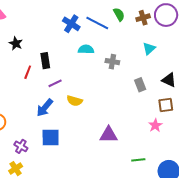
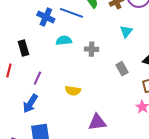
black rectangle: (45, 61) -> (23, 48), moved
purple line: (55, 83) -> (37, 78), turned -32
yellow semicircle: (75, 101) -> (73, 91), moved

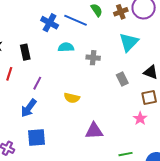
cyan triangle: (126, 31) -> (129, 42), size x1.5

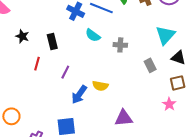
cyan triangle: (129, 42) -> (165, 35), moved
cyan semicircle: (66, 47) -> (93, 35), turned -140
blue arrow: (29, 108) -> (79, 95), moved

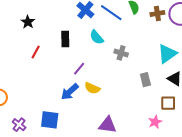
black rectangle: (52, 42) -> (65, 39), moved
purple line: (65, 72) -> (79, 69), moved

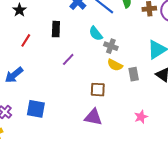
cyan semicircle: (97, 37) -> (96, 34), moved
yellow semicircle: (92, 88) -> (115, 65), moved
blue arrow: (70, 92) -> (14, 75), moved
brown square: (168, 103) -> (98, 90), moved

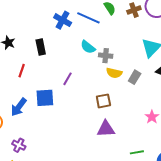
black rectangle: (56, 29) -> (41, 47), moved
gray rectangle: (134, 74) -> (135, 77), turned 56
blue square: (36, 109) -> (45, 98), moved

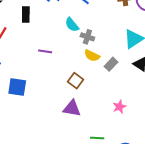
purple line: (67, 79) -> (45, 51), turned 56
blue square: (45, 98) -> (17, 87), moved
brown square: (103, 101) -> (76, 81), turned 35

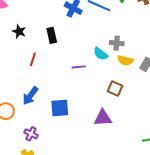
cyan semicircle: (72, 25) -> (101, 54), moved
purple triangle: (72, 108) -> (103, 118), moved

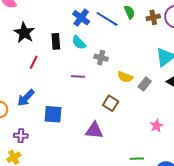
black star: (19, 31) -> (24, 33), size x1.5
gray cross: (117, 43) -> (101, 58), moved
cyan semicircle: (101, 54) -> (79, 43), moved
purple cross: (31, 134) -> (21, 136), turned -32

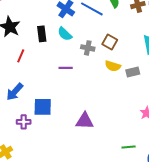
gray rectangle: (145, 84) -> (133, 72), turned 40
brown square: (111, 103) -> (110, 42), moved
purple cross: (21, 136) -> (24, 122), moved

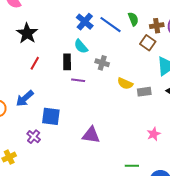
black rectangle: (42, 34) -> (67, 62), moved
brown square: (110, 42) -> (148, 43), moved
purple cross: (24, 122) -> (34, 137), moved, turned 32

